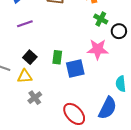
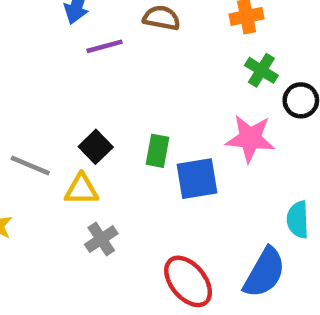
purple line: (25, 24) -> (105, 46), moved

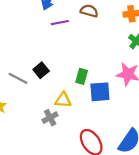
black square: (96, 147) -> (41, 70), moved
yellow triangle: (81, 190) -> (63, 100), moved

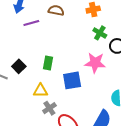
green rectangle: (82, 76) -> (48, 63), moved
gray cross: (50, 118) -> (49, 108), moved

